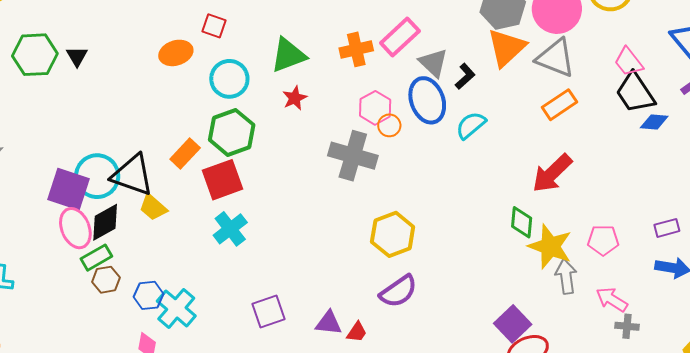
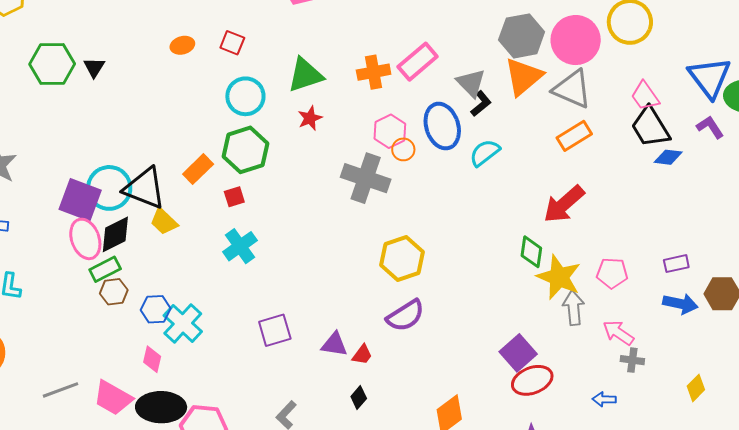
orange ellipse: (176, 53) -> (182, 45), moved, size x0.7
gray triangle: (433, 63) -> (471, 83), moved
red square: (222, 180) -> (234, 197), size x0.5

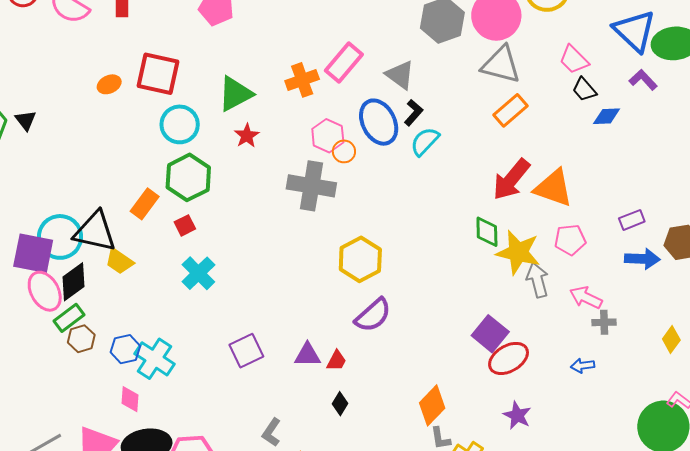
red square: (232, 43) -> (158, 74), size x1.8
orange triangle: (524, 77) -> (553, 188), moved, turned -51
black L-shape: (481, 104) -> (414, 113), moved
black trapezoid: (650, 127) -> (584, 90), size x0.6

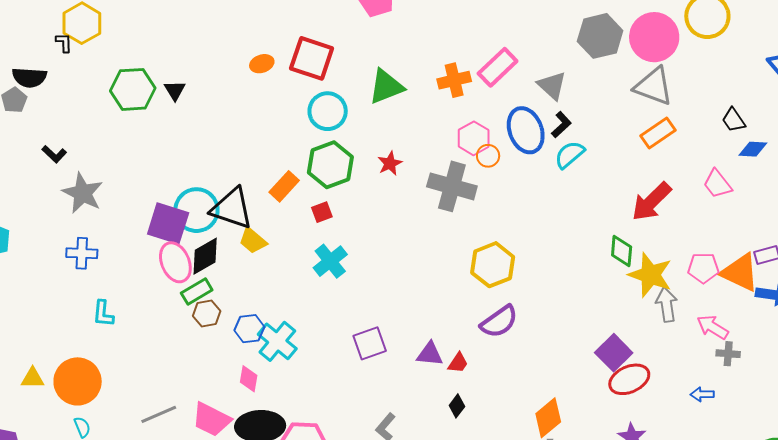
pink trapezoid: (574, 60) -> (717, 184), moved
red star: (247, 136) -> (390, 163), moved
orange triangle: (553, 188) -> (740, 272), moved

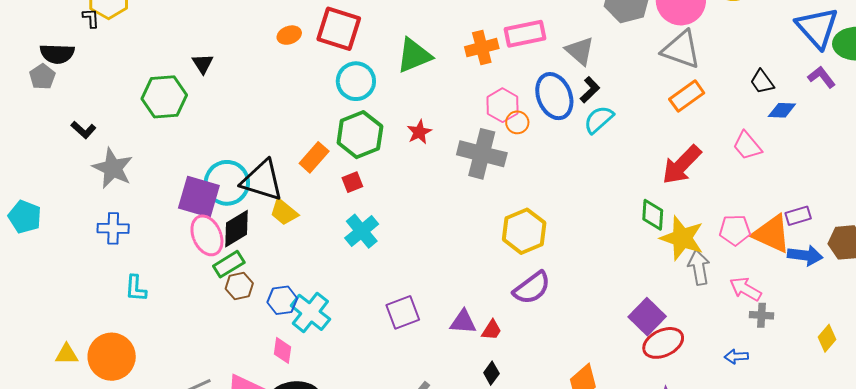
pink rectangle: (498, 67) -> (525, 34), turned 33
green hexagon: (133, 89) -> (164, 97), moved

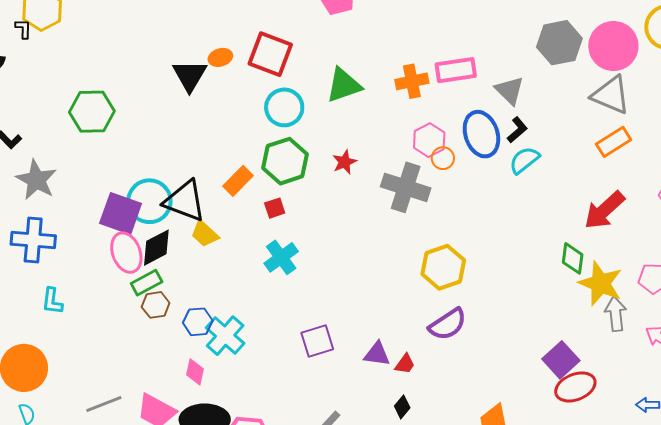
black triangle: (203, 64) -> (190, 75), moved, size x1.6
blue cross: (113, 228) -> (33, 240), size x1.4

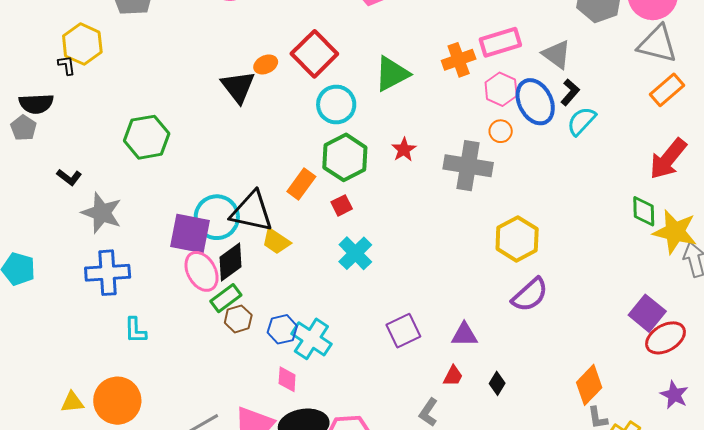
red square: (270, 54) -> (314, 54), turned 33
pink hexagon: (429, 140) -> (501, 89), moved
red trapezoid: (405, 364) -> (453, 376), moved

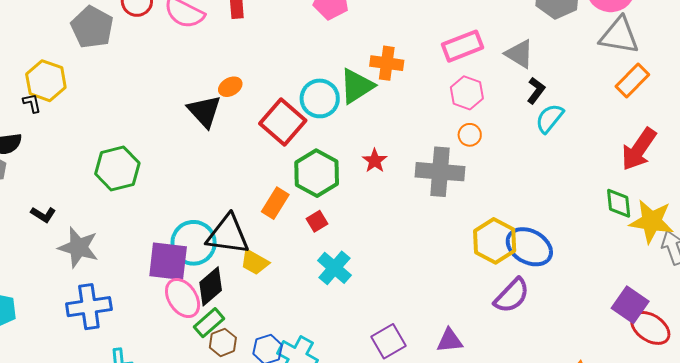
red square: (314, 54) -> (283, 122), moved
orange cross: (459, 60) -> (387, 63), moved, turned 32
blue ellipse: (535, 102) -> (529, 247), moved, turned -30
cyan circle: (336, 104) -> (320, 98), moved
red ellipse: (665, 338) -> (650, 328), turned 69

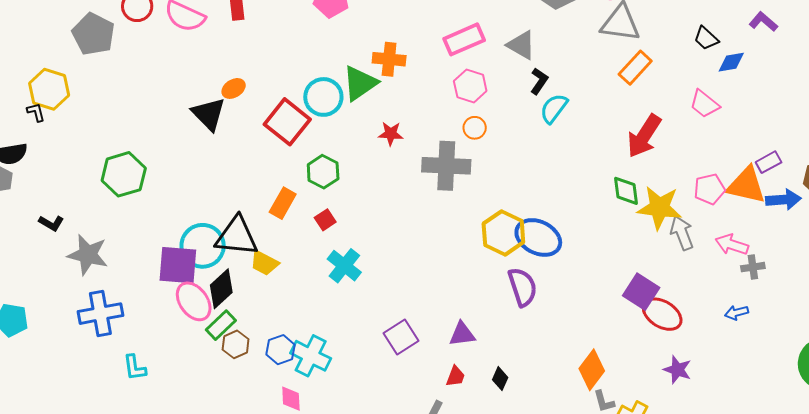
red star: (375, 161) -> (391, 134), moved, turned -30
green hexagon: (317, 173) -> (323, 172), size x0.7
purple semicircle: (512, 296) -> (523, 287), turned -60

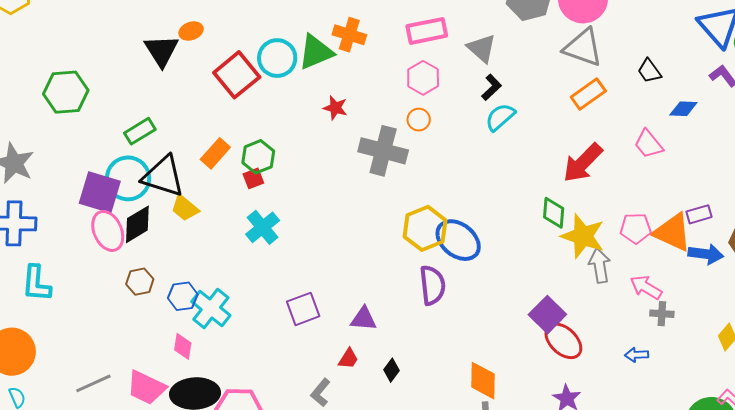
black trapezoid: (706, 38) -> (649, 71), moved
green hexagon: (323, 172) -> (258, 157), moved
green rectangle: (221, 325) -> (140, 131), moved
cyan L-shape: (135, 368) -> (36, 283), size x1.4
orange diamond: (592, 370) -> (483, 381), turned -48

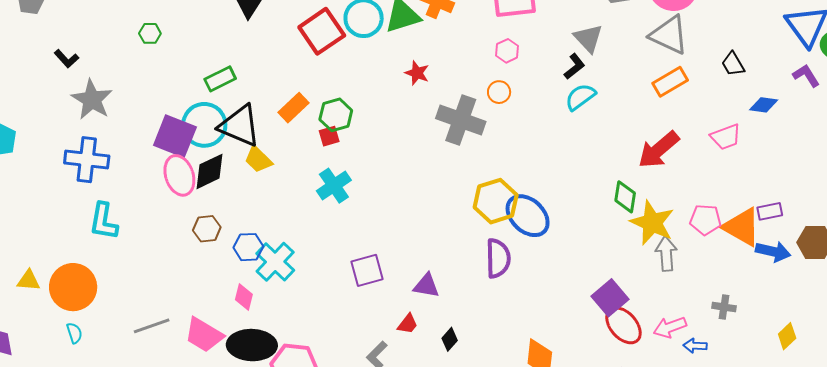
gray triangle: (482, 48) -> (588, 38), moved
pink hexagon: (423, 78) -> (507, 51), size x0.7
green hexagon: (66, 92) -> (150, 33), size x0.5
pink trapezoid: (648, 144) -> (726, 137), turned -76
pink arrow: (646, 287) -> (670, 327), moved, turned -56

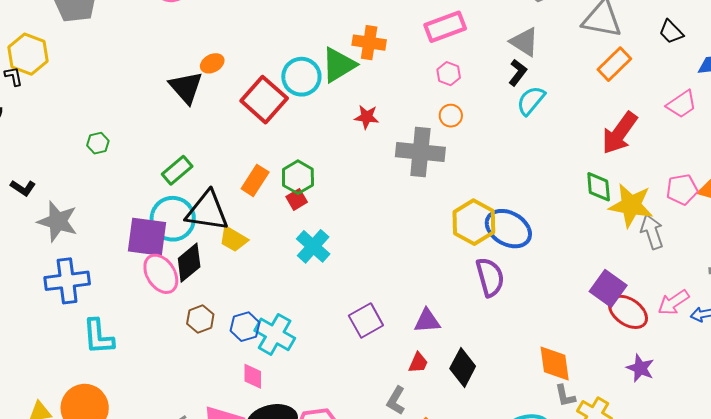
black diamond: (450, 339) -> (463, 367), size x1.6

